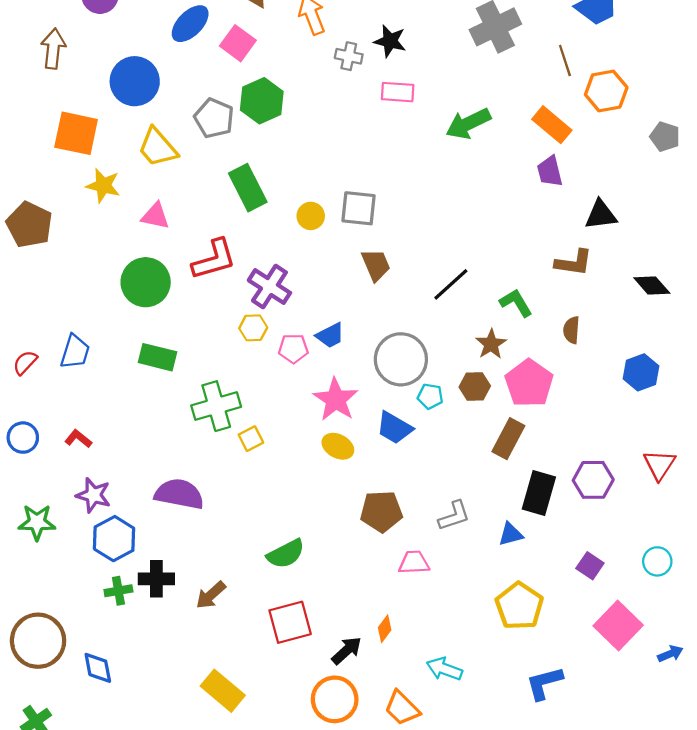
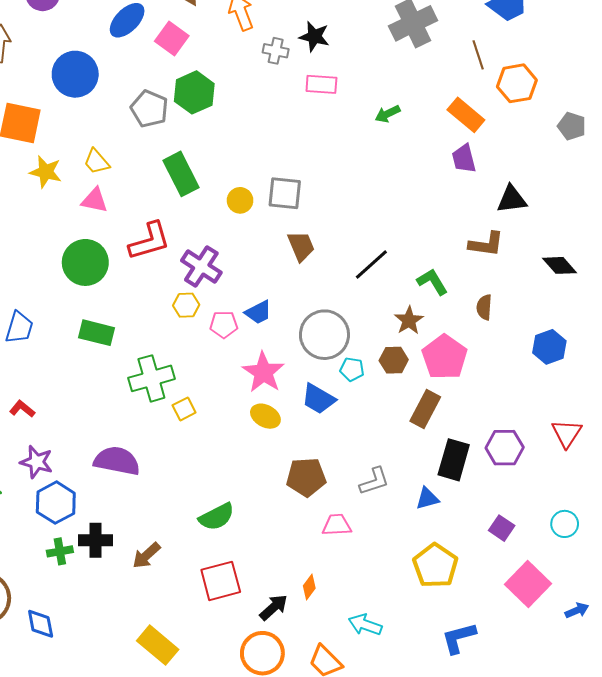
green arrow: (468, 124) -> (388, 114), size x0.6
yellow trapezoid: (158, 147) -> (97, 162), moved, size x0.7

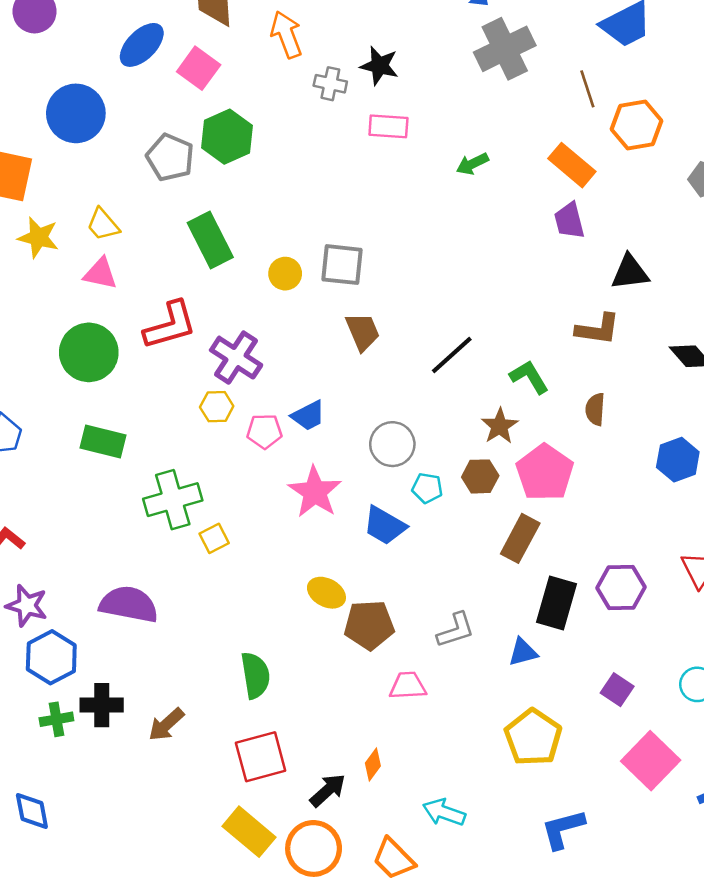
gray circle: (324, 335) -> (392, 444), size x0.7
yellow ellipse: (265, 416) -> (326, 593), moved
green semicircle: (217, 517) -> (255, 675), turned -72
yellow rectangle: (158, 645) -> (249, 832), moved

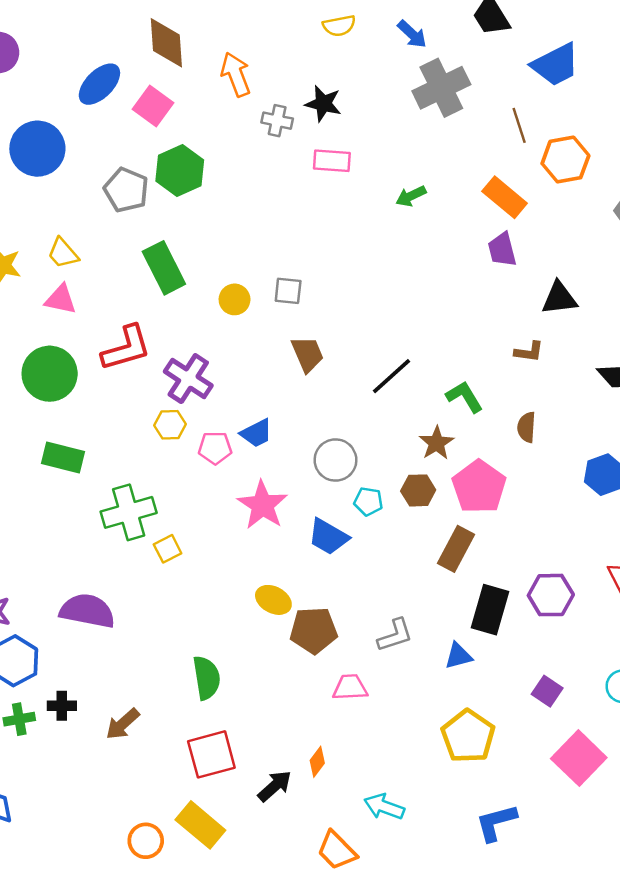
gray square: (342, 265) -> (288, 291), size x0.7
brown L-shape: (598, 329) -> (529, 352), size x0.7
black cross: (102, 705) -> (62, 706), size x0.7
orange circle: (314, 848) -> (146, 841), moved, size x0.7

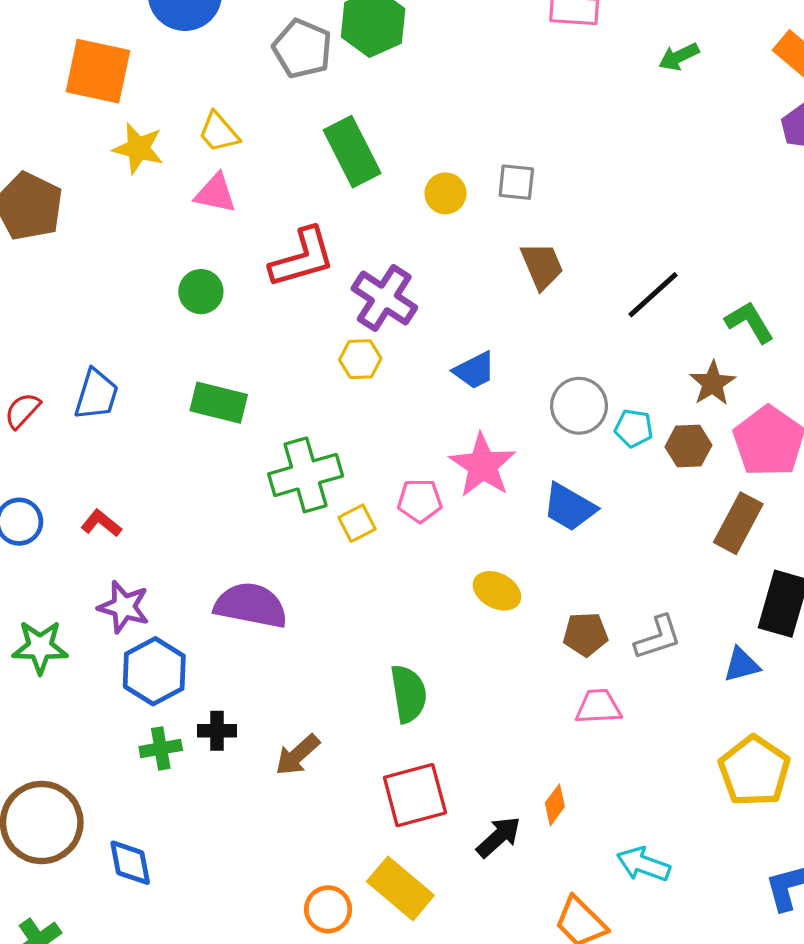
green circle: (50, 374) -> (201, 292), size x0.6
pink pentagon: (215, 448) -> (420, 501), moved
cyan pentagon: (368, 501) -> (634, 428), moved
brown pentagon: (314, 630) -> (585, 634), moved, size x0.7

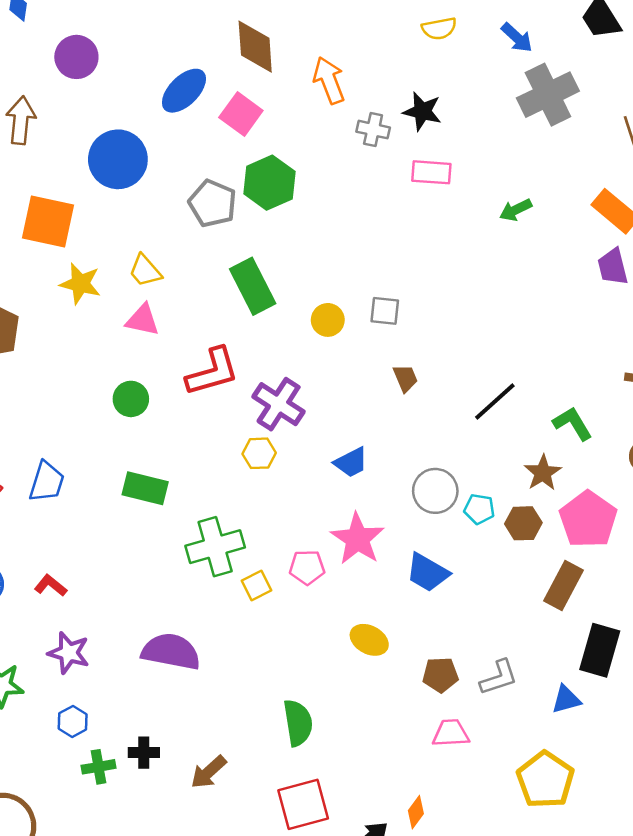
brown trapezoid: (542, 266) -> (405, 378), size x0.7
blue hexagon: (154, 671) -> (73, 721), moved, size x0.6
yellow pentagon: (754, 771) -> (545, 780), moved

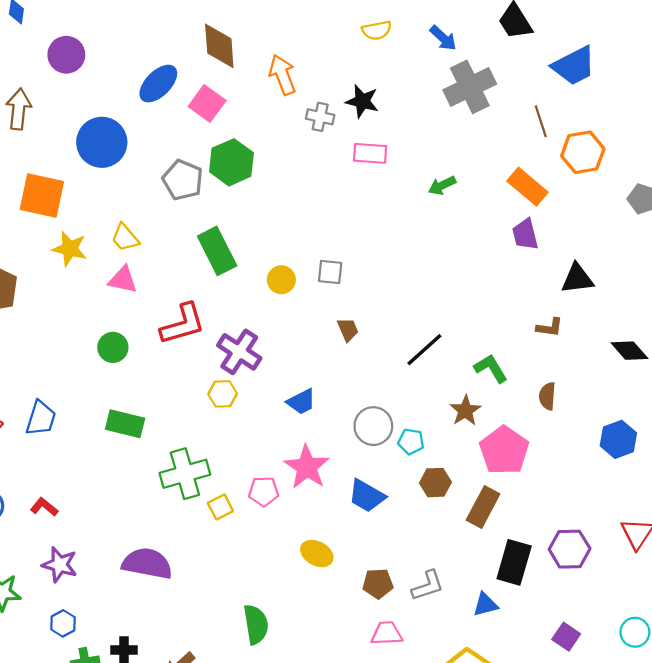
brown hexagon: (523, 523) -> (435, 483), moved

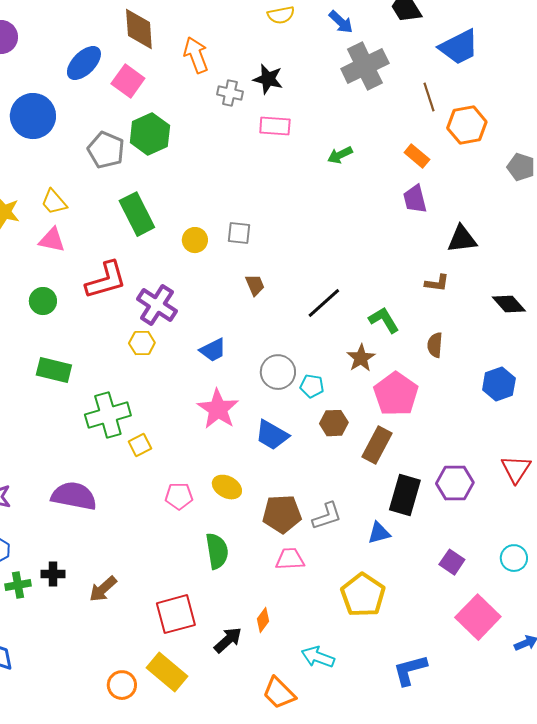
orange rectangle: (527, 187) -> (417, 156), size x0.7
pink pentagon: (264, 491) -> (179, 496), moved
brown pentagon: (378, 583) -> (282, 514), size x1.4
green semicircle: (256, 624) -> (217, 551), moved

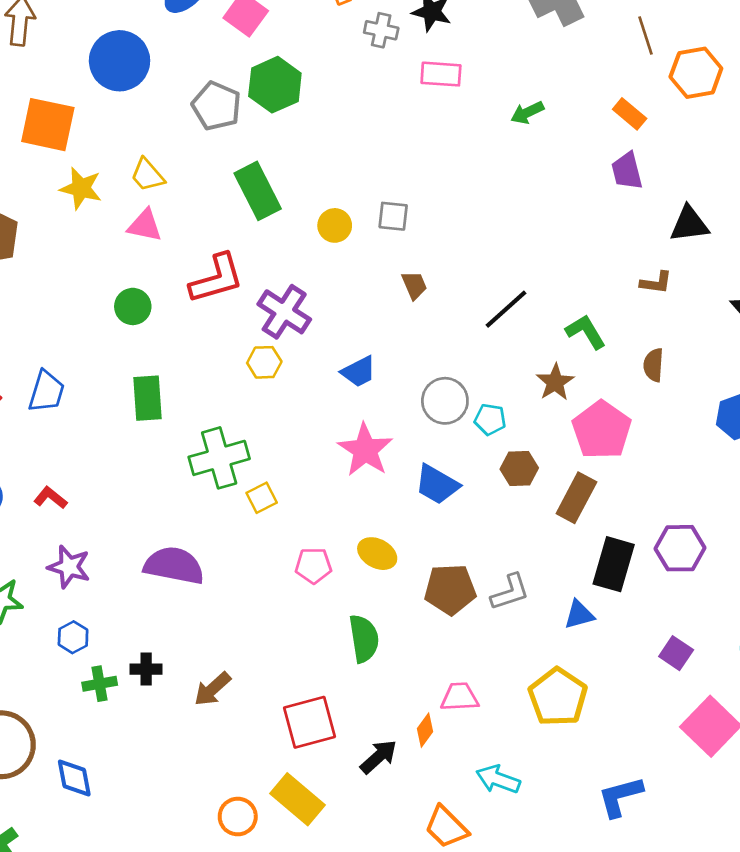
green rectangle: (54, 370) -> (147, 398), turned 72
pink trapezoid: (290, 559) -> (460, 697), moved

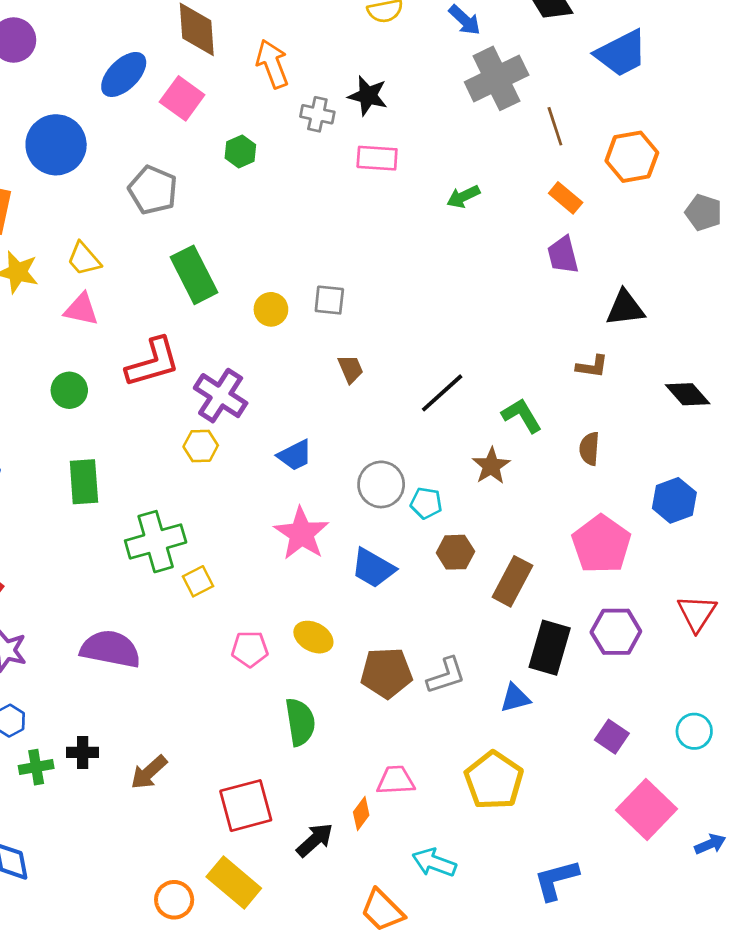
brown line: (645, 36) -> (555, 126), moved
green hexagon: (275, 85) -> (240, 151), moved, size x0.6
pink pentagon: (602, 430) -> (601, 544), moved

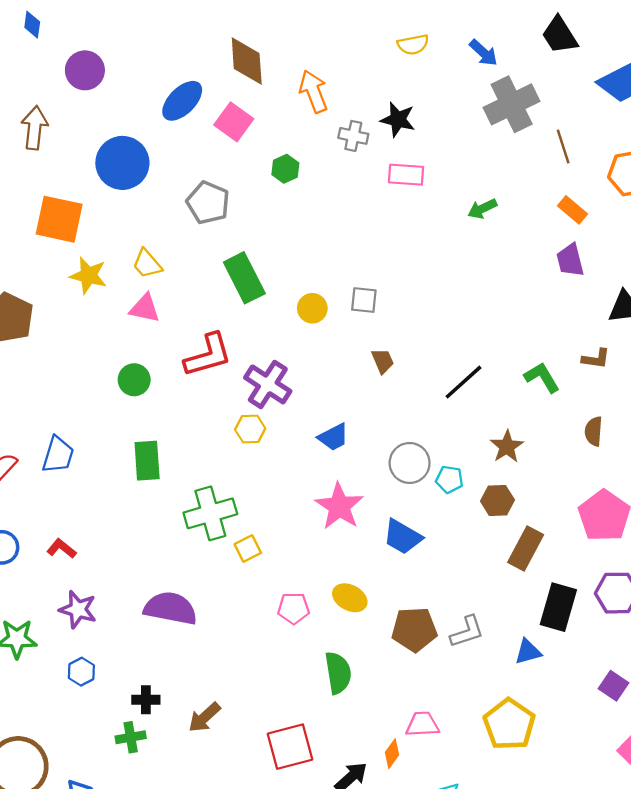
green L-shape: (522, 415) -> (542, 377), moved
brown hexagon: (455, 552) -> (497, 500), moved
green cross: (36, 767) -> (131, 737), moved

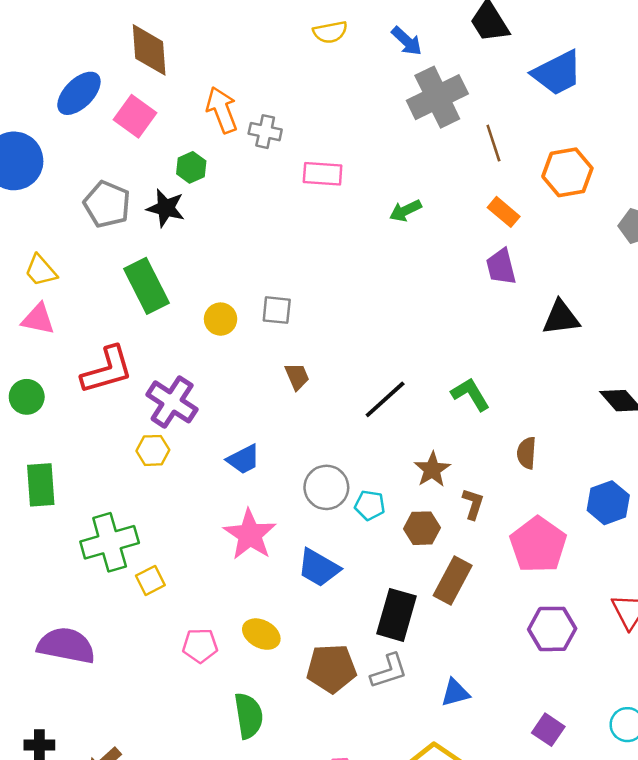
orange arrow: (313, 91) -> (222, 110), moved
black star: (398, 120) -> (166, 208), moved
brown L-shape: (596, 359) -> (473, 504), moved, turned -80
black rectangle: (558, 607) -> (397, 615), moved

